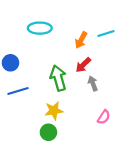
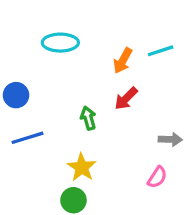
green arrow: (58, 78) -> (88, 118), size x0.6
gray arrow: (93, 83) -> (170, 139), moved, turned 112
yellow star: (54, 111) -> (82, 167), turned -30

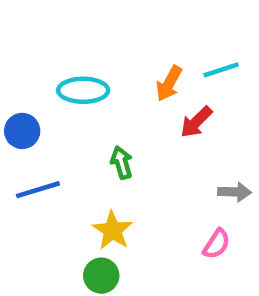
cyan ellipse: (60, 43) -> (83, 90), moved
red arrow: (126, 98) -> (196, 122), moved

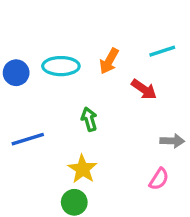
orange arrow: (169, 83) -> (109, 61), moved
red arrow: (196, 122) -> (144, 89), turned -100
blue circle: (22, 131) -> (16, 73), moved

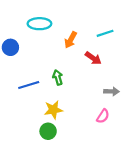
cyan ellipse: (61, 66) -> (39, 24), moved
blue line: (28, 139) -> (29, 85), moved
yellow star: (83, 169) -> (53, 110), turned 30

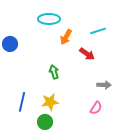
cyan ellipse: (39, 24) -> (49, 19), moved
blue line: (29, 85) -> (22, 102), moved, turned -60

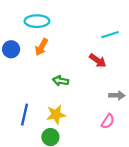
cyan ellipse: (49, 19) -> (37, 21), moved
orange arrow: (66, 37) -> (41, 47), moved
green arrow: (54, 72) -> (61, 81), turned -64

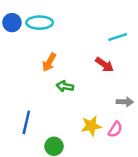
orange arrow: (41, 47) -> (49, 62), moved
blue circle: (11, 49) -> (12, 23), moved
yellow star: (56, 115) -> (91, 126), moved

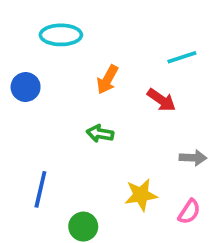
blue circle: (12, 23) -> (26, 87), moved
orange arrow: (49, 62) -> (107, 80), moved
pink semicircle: (115, 129) -> (189, 212), moved

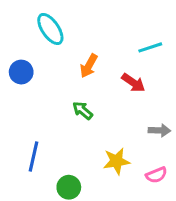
cyan ellipse: (61, 35) -> (50, 29), turned 56
green arrow: (100, 134) -> (83, 110), turned 30
pink semicircle: (189, 212) -> (156, 175), turned 35

